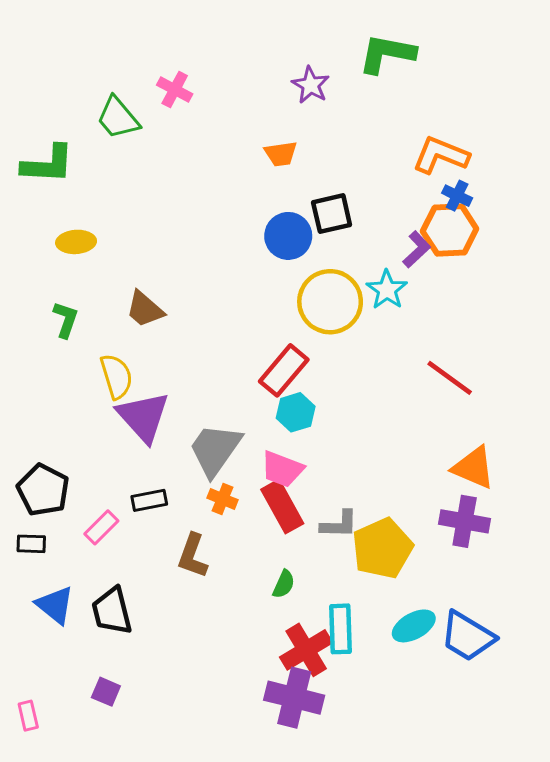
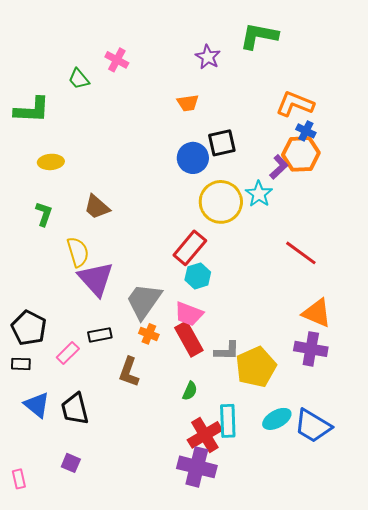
green trapezoid: (118, 118) -> (79, 79), size x0.7

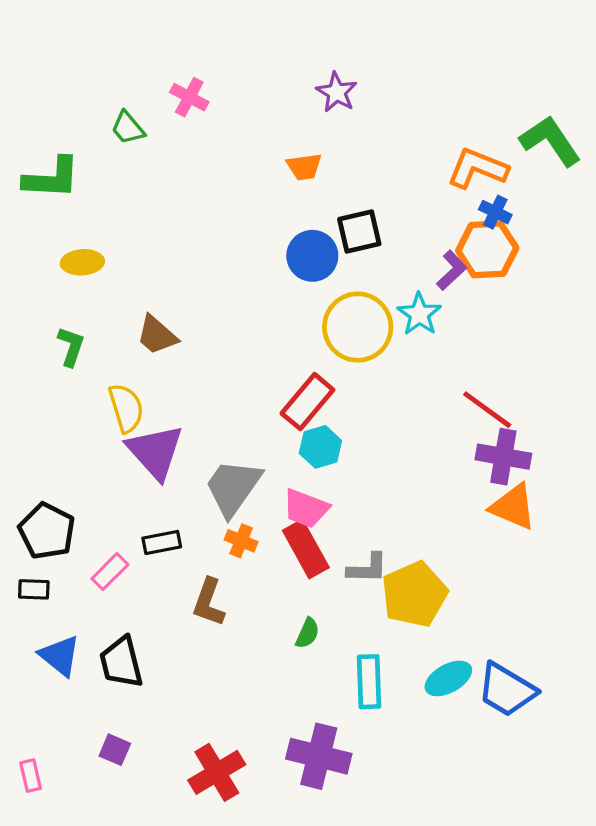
green L-shape: (259, 36) -> (550, 141), moved, turned 45
purple cross: (311, 349) -> (503, 457), moved
red cross: (205, 435) -> (217, 772), moved

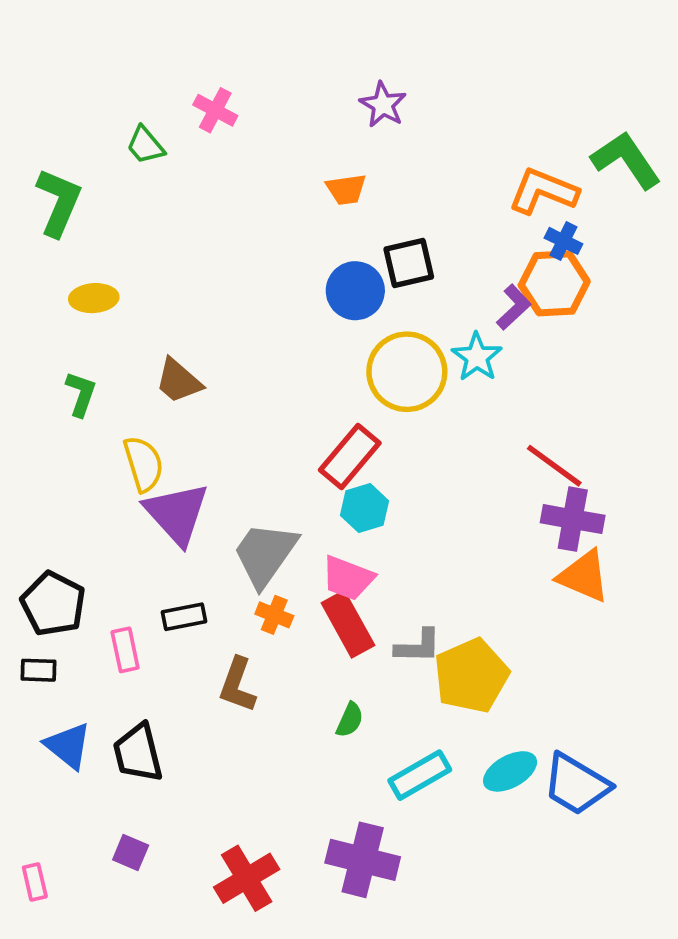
green L-shape: (52, 178) -> (59, 202), turned -70
pink rectangle: (110, 572) -> (125, 650), turned -57
cyan rectangle: (369, 682) -> (420, 775), turned 62

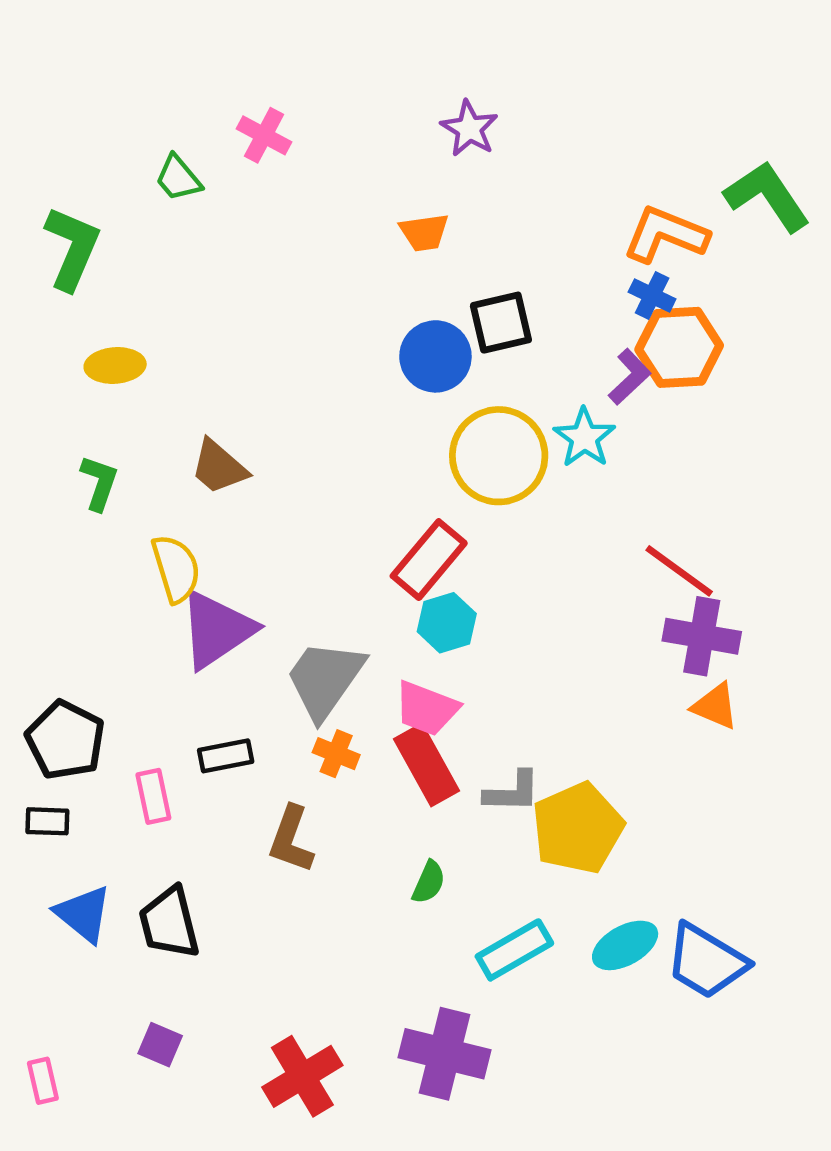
blue cross: (563, 241) -> (652, 296), moved
purple triangle: (177, 514) -> (217, 629), turned 38
orange triangle: (584, 576) -> (715, 706), size x0.7

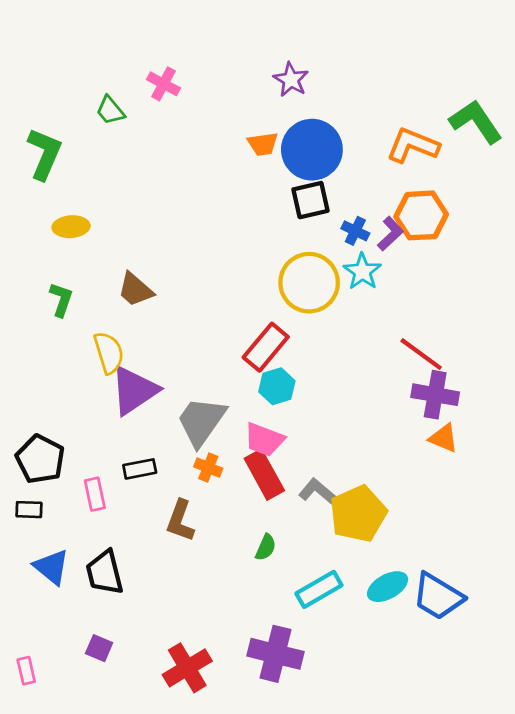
blue cross: (652, 296) -> (355, 231), moved
blue circle: (435, 356) -> (312, 150), moved, size x1.4
gray L-shape: (512, 792) -> (318, 491), turned -141

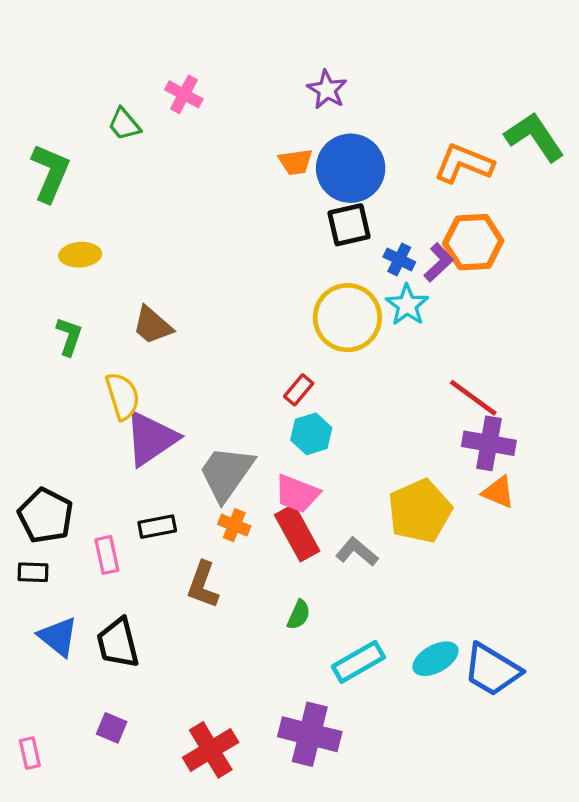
red rectangle: (266, 347) -> (299, 390), size x0.6
yellow pentagon: (358, 514) -> (420, 511), moved

